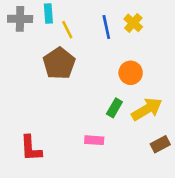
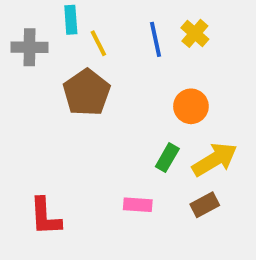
gray cross: (20, 19) -> (29, 47), moved
brown rectangle: (160, 144) -> (205, 205), moved

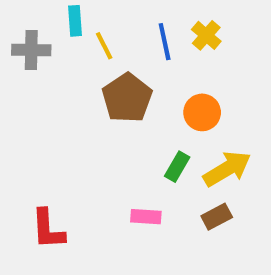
brown pentagon: (87, 93) -> (127, 98), moved

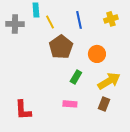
yellow cross: (206, 35) -> (111, 19), moved, turned 32
green rectangle: (177, 167) -> (76, 77), moved
brown rectangle: (217, 217) -> (104, 104), turned -40

